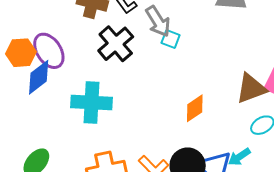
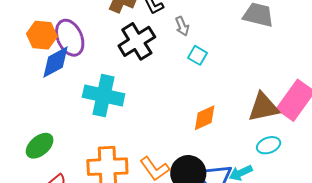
gray arrow: (158, 21) -> (182, 26), size x0.6
cyan square: (171, 39) -> (198, 55), moved

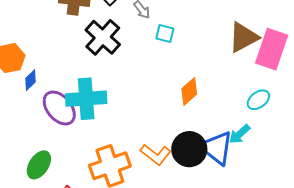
purple ellipse: (70, 38) -> (59, 108), moved
blue diamond: (55, 62) -> (31, 80), size x0.6
brown triangle: (263, 107) -> (243, 37), moved

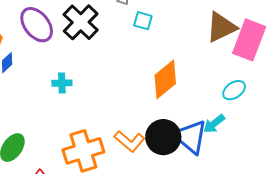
orange diamond: (189, 91) -> (165, 79), size x1.4
cyan cross: (86, 99) -> (62, 83), size x0.5
purple ellipse: (59, 108) -> (37, 25), moved

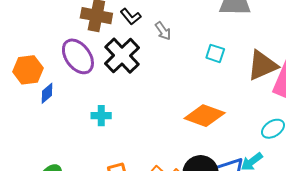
cyan square: (143, 21) -> (215, 53), moved
orange diamond: (165, 79) -> (205, 116), turned 57

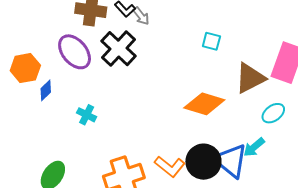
gray arrow: (163, 31) -> (141, 16), moved
brown triangle: (262, 65) -> (250, 78), moved
cyan cross: (101, 116) -> (87, 115), moved, turned 30

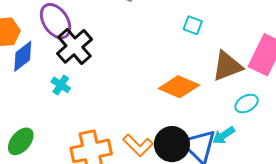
black cross: (118, 49) -> (74, 46), moved
blue diamond: (46, 90) -> (23, 56), size x1.5

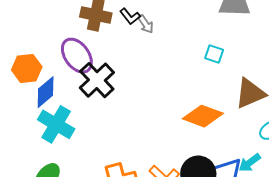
cyan cross: (61, 85) -> (56, 124), moved, size x1.8

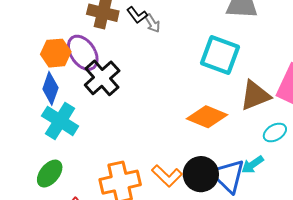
cyan square: (214, 54) -> (220, 55), size x2.0
orange hexagon: (27, 68) -> (56, 53), moved
blue diamond: (46, 92) -> (50, 88), turned -32

